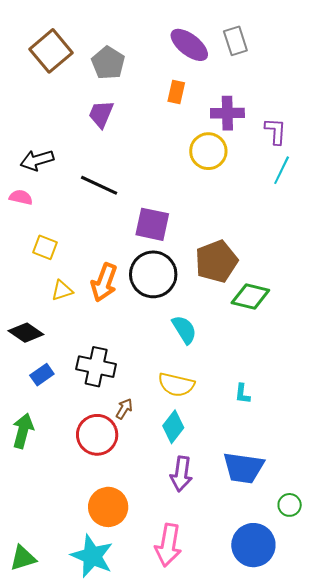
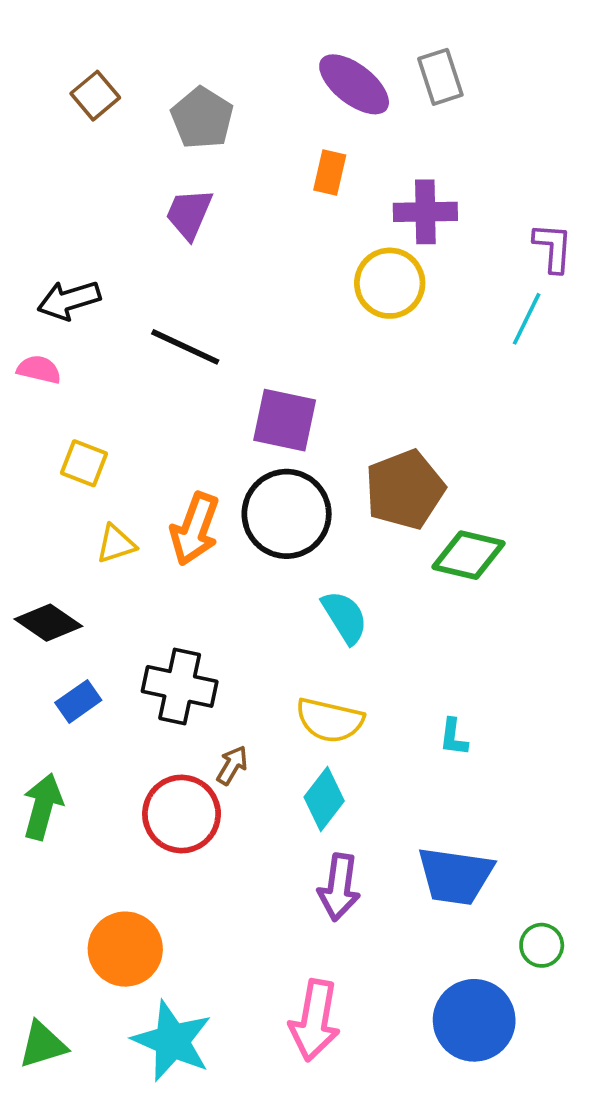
brown square: (51, 51) -> (95, 96), size x0.6
purple L-shape: (275, 131) -> (553, 248), moved
orange circle: (108, 507) -> (125, 949), moved

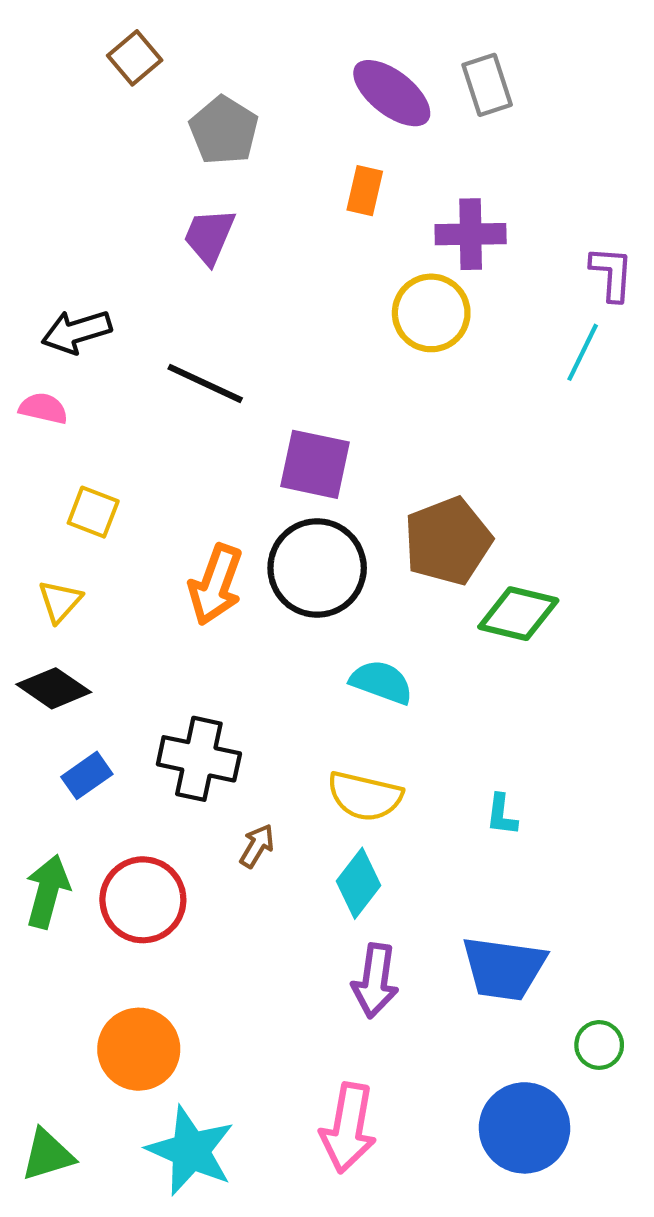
brown square: (95, 96) -> (135, 58), moved
yellow triangle: (116, 544) -> (60, 601), moved, turned -30
cyan semicircle: (345, 617) -> (381, 682), turned -38
red circle: (182, 814) -> (143, 900), moved

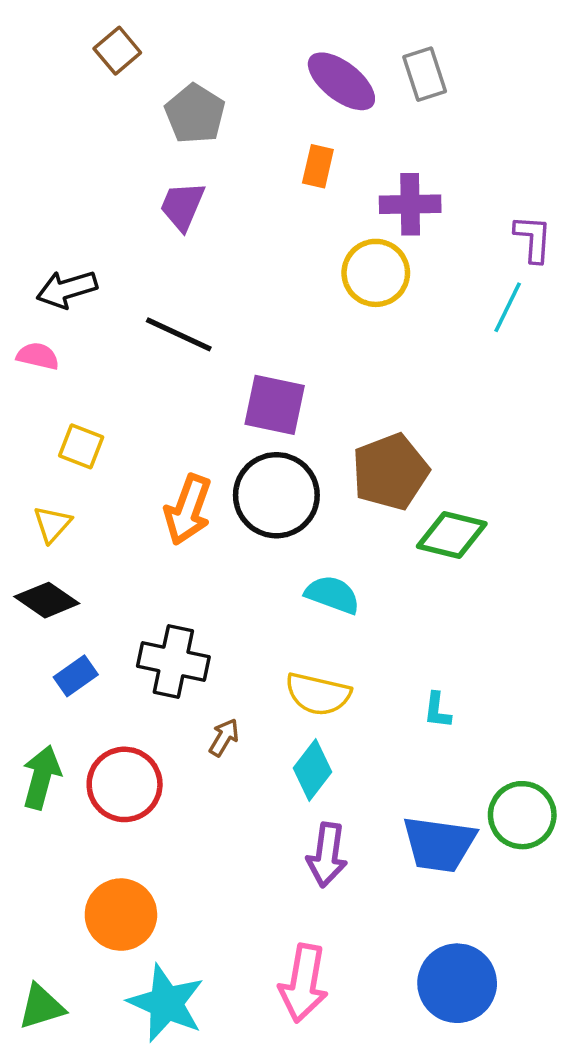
green circle: (599, 1045) -> (522, 815), moved, size x1.6

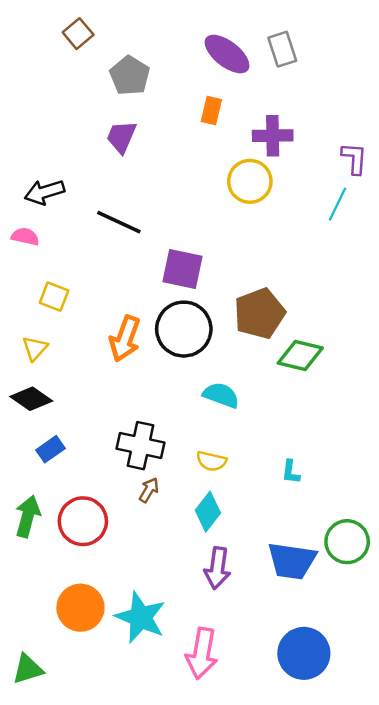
black cross: (173, 662) -> (141, 446), moved
yellow semicircle: (318, 694) -> (211, 461), size x0.7
cyan star: (166, 1003) -> (141, 617), moved

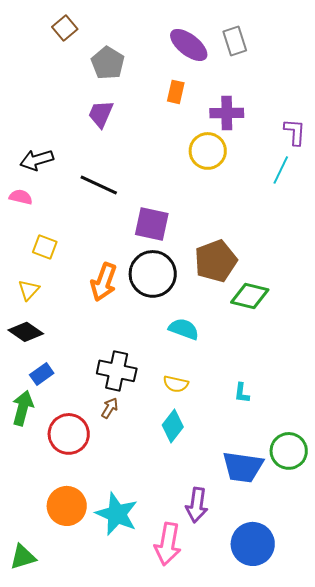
brown arrow: (149, 490) -> (110, 408), moved
green arrow: (28, 516) -> (23, 408), moved
purple arrow: (217, 568) -> (197, 505), moved

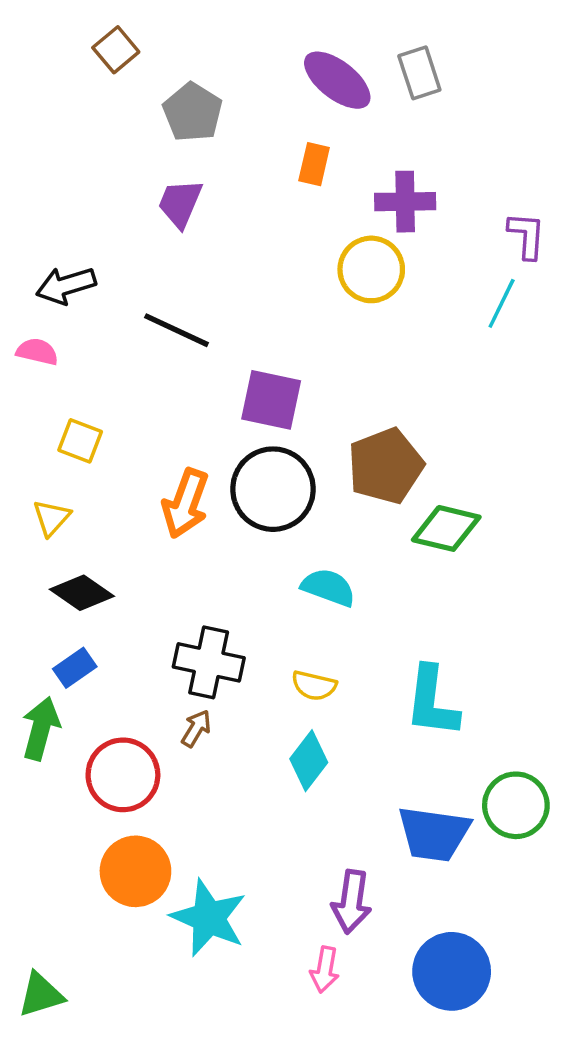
black diamond: (26, 332) -> (82, 593), moved
cyan L-shape: (242, 393) -> (432, 702), size x2.0
orange circle: (67, 506) -> (135, 871), moved
pink arrow: (168, 544) -> (325, 970), moved, size x0.6

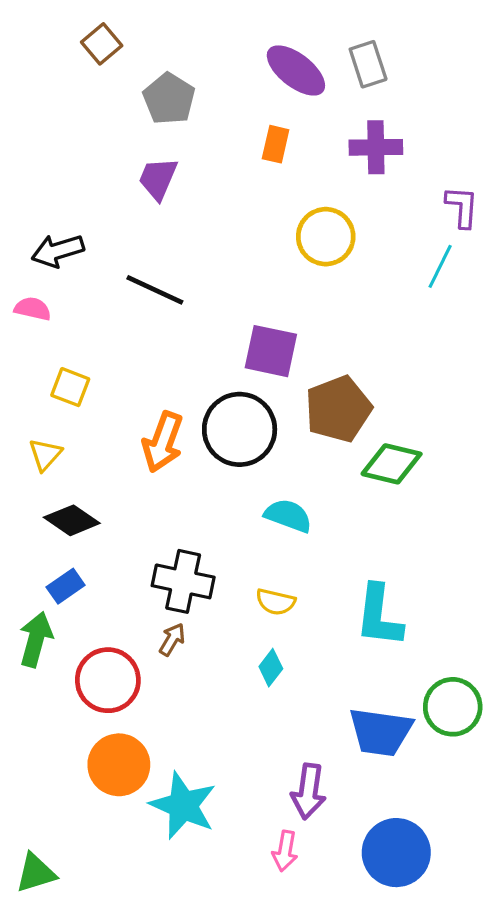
purple cross: (405, 202) -> (376, 147), moved
purple square: (271, 400) -> (271, 351), moved
cyan diamond: (309, 761) -> (271, 668), size x0.7

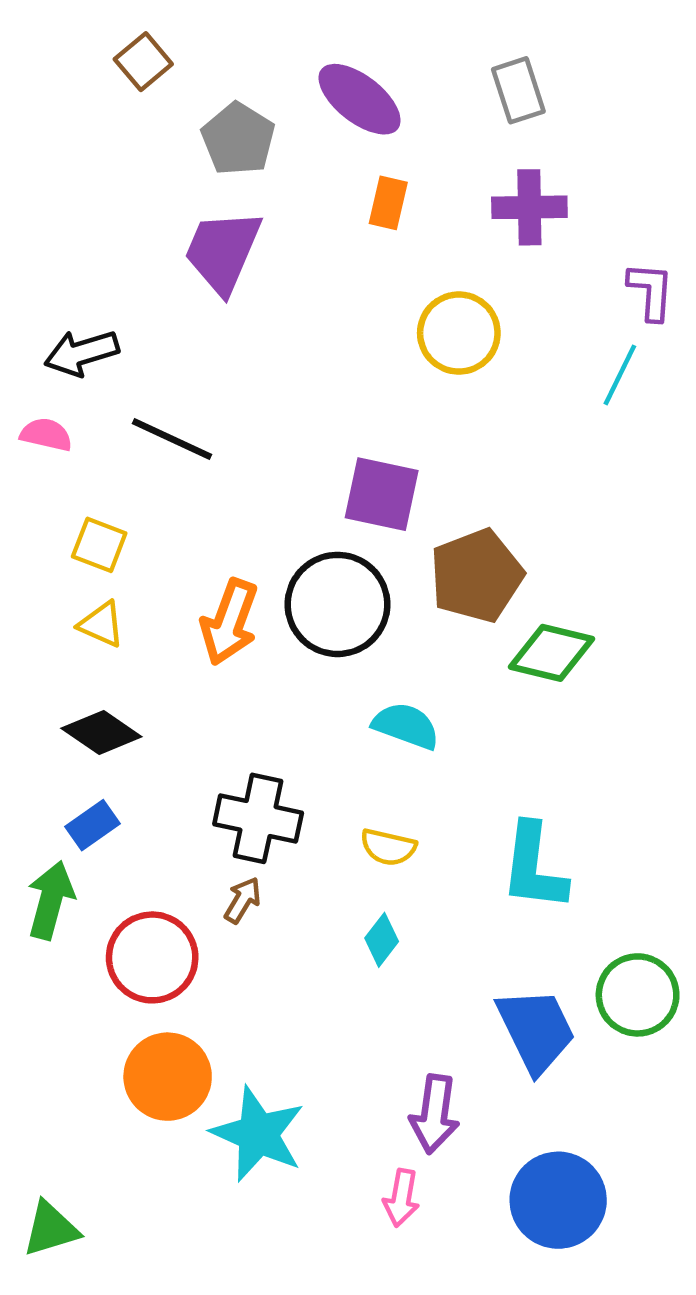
purple ellipse: (296, 70) -> (360, 99), moved
purple trapezoid: (158, 179) -> (223, 251), size x1.4
black line: (155, 290) -> (172, 439), moved
yellow triangle: (45, 454) -> (101, 624), moved, turned -48
blue trapezoid: (381, 732) -> (536, 1030), turned -124

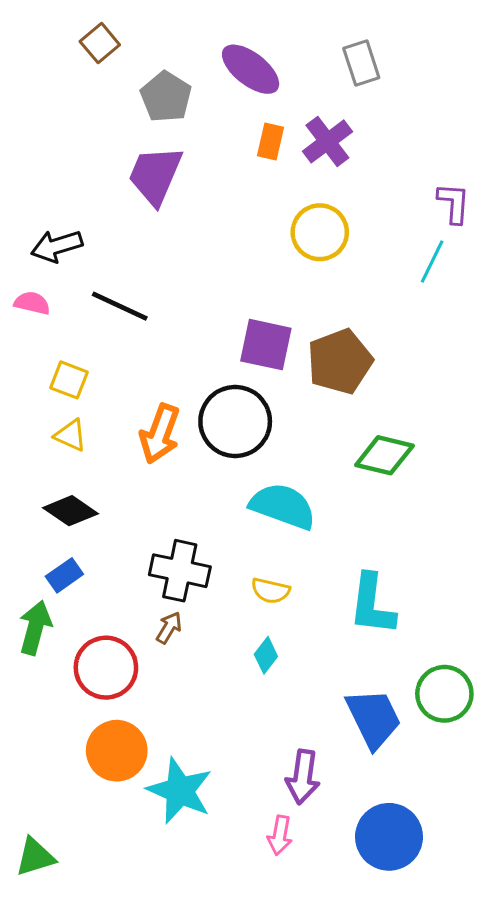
purple cross: (529, 207) -> (327, 141), moved, turned -36
brown pentagon: (476, 576) -> (340, 361), moved
cyan semicircle: (406, 726) -> (283, 506), size x1.4

